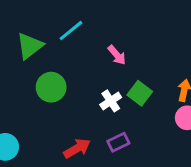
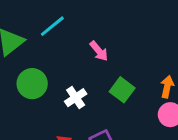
white cross: (111, 101) -> (76, 98), moved

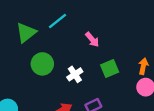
green square: (122, 90) -> (110, 69), turned 30

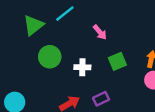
white cross: (75, 74) -> (82, 67), turned 35

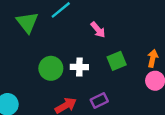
green triangle: (33, 25) -> (27, 22), turned -30
green circle: (50, 57) -> (51, 68), moved

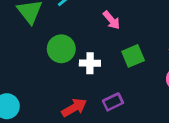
green circle: (51, 68) -> (61, 49), moved

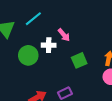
white cross: (90, 63) -> (49, 45), moved

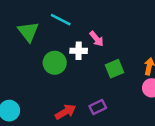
cyan line: (33, 19) -> (61, 20), turned 66

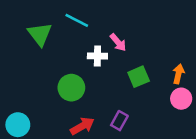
green circle: (55, 63) -> (71, 88), moved
purple rectangle: (98, 107) -> (119, 121), turned -35

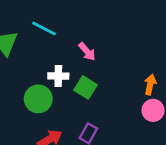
white cross: (97, 56) -> (58, 76), moved
green square: (139, 77) -> (86, 87), moved, turned -35

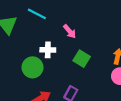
green square: (86, 87) -> (82, 59), moved

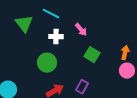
white cross: (48, 50) -> (56, 37), moved

